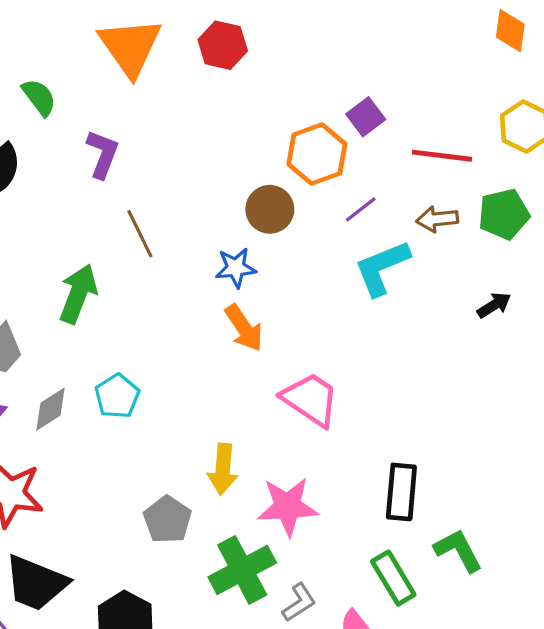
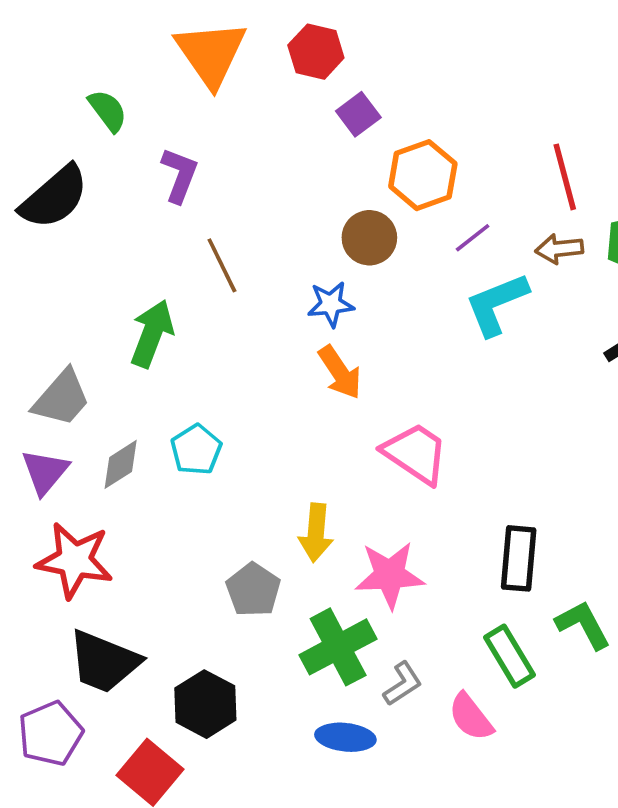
purple square: (366, 117) -> (358, 114), moved
red line: (442, 156) -> (565, 177), turned 68

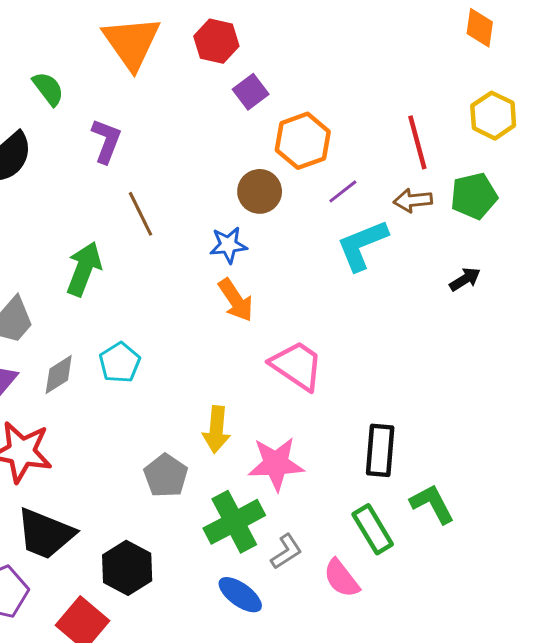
blue ellipse: (345, 737) -> (240, 595), turned 30

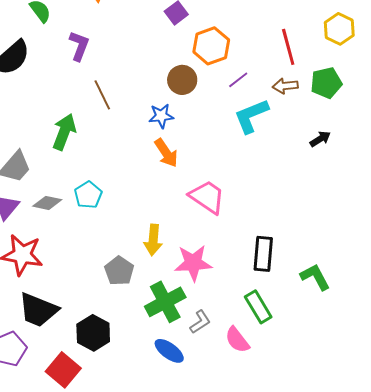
gray diamond: (59, 374) -> (47, 203), turned 44
green L-shape: (432, 504) -> (315, 277), moved

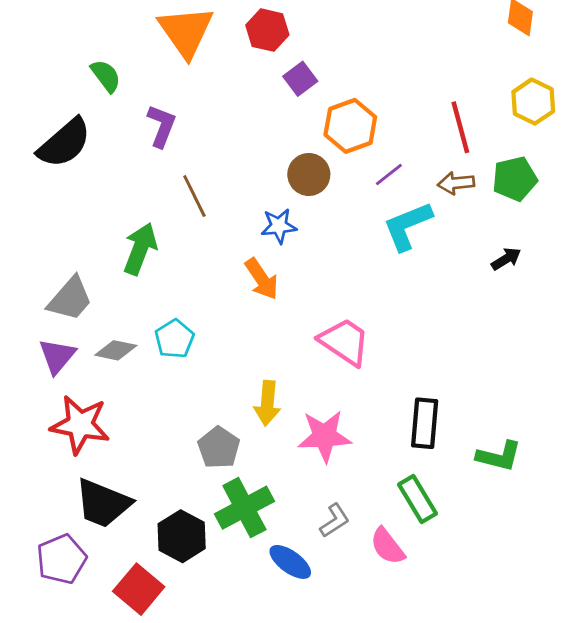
orange arrow: (166, 153) -> (262, 279), moved
green L-shape: (315, 277) -> (499, 456), turned 132
green cross: (165, 302) -> (244, 508), moved

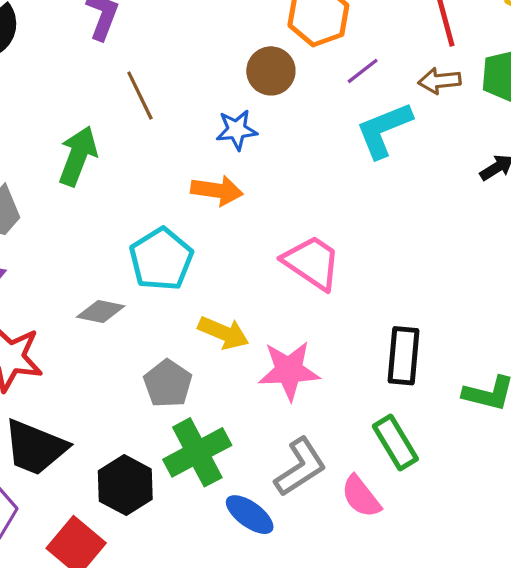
orange arrow: (262, 279) -> (217, 190), turned -48
cyan pentagon: (174, 339) -> (161, 259), moved, size x1.4
gray diamond: (116, 350) -> (101, 312), moved
yellow arrow: (267, 403) -> (223, 333), turned -72
gray L-shape: (335, 520) -> (300, 467), size x1.5

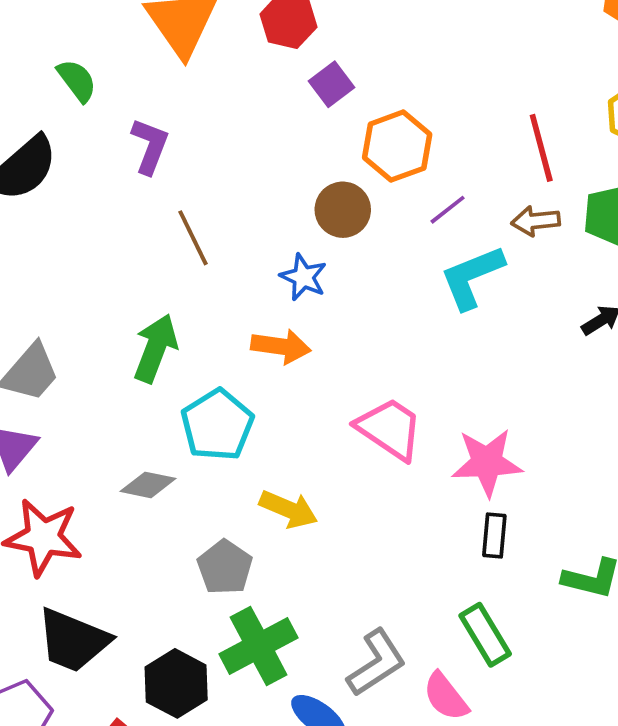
blue star: (237, 130) -> (303, 277), turned 30
green arrow: (78, 156) -> (156, 348), moved
black rectangle: (404, 356) -> (494, 535), size x0.7
pink star: (289, 370) -> (487, 462), moved

